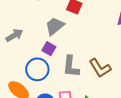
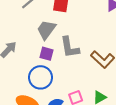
gray L-shape: (71, 66) -> (70, 47), moved

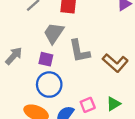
purple square: (47, 54) -> (46, 59), moved

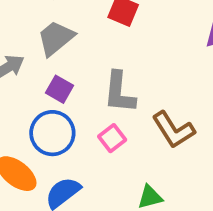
gray trapezoid: (54, 33) -> (56, 38), moved
pink square: (88, 105) -> (112, 138), moved, turned -32

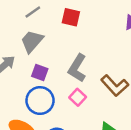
gray L-shape: (119, 92) -> (77, 68), turned 36

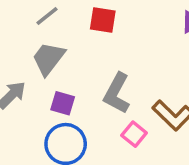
pink square: (78, 97) -> (134, 134), moved

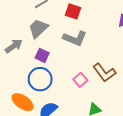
gray L-shape: (117, 93) -> (75, 38), moved, turned -105

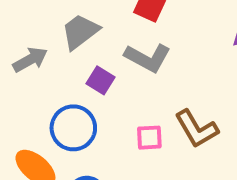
purple square: (42, 55) -> (100, 80), moved
pink square: (80, 80) -> (149, 138), turned 32

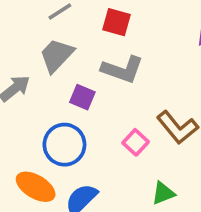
pink square: (149, 138) -> (136, 142), turned -35

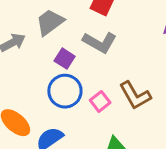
blue circle: (64, 145) -> (65, 91), moved

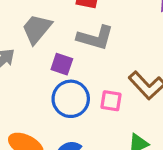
pink square: (100, 101) -> (111, 101), turned -30

